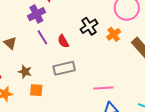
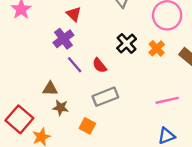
brown triangle: (10, 43) -> (50, 89), moved, turned -32
pink line: (103, 88) -> (167, 100), moved
orange square: (36, 90) -> (87, 126), moved, turned 32

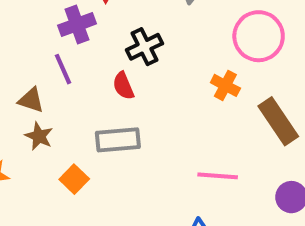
black cross: (127, 43) -> (145, 47), moved
orange cross: (157, 48) -> (225, 85), turned -35
purple line: (75, 65) -> (63, 69), moved

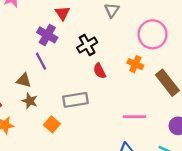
purple cross: (77, 25) -> (47, 35), turned -36
red semicircle: (123, 86) -> (100, 71), moved

